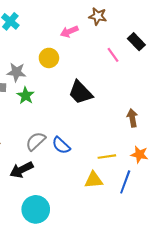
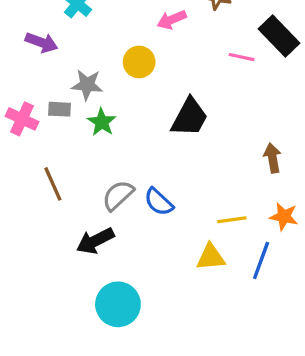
black rectangle: (136, 42) -> (279, 36), size x1.4
pink line: (113, 55) -> (242, 57), turned -42
black trapezoid: (80, 92) -> (190, 117), turned -108

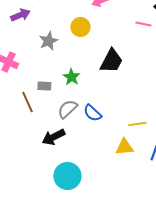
purple arrow: (42, 42) -> (20, 15), turned -42
gray star: (87, 85) -> (48, 41), turned -30
gray rectangle: (59, 109) -> (44, 86), moved
green star: (102, 122) -> (71, 77), moved

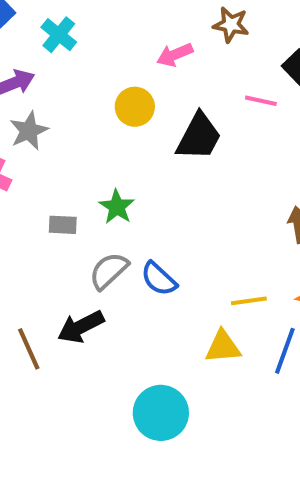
gray star: (48, 41) -> (29, 131), moved
black trapezoid: (111, 61) -> (199, 137), moved
brown line: (27, 102) -> (29, 349), moved
cyan circle: (67, 176) -> (161, 413), moved

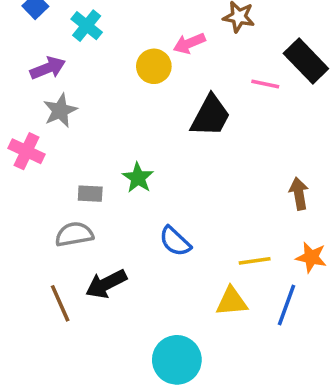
yellow circle: (135, 107) -> (154, 66), moved
gray semicircle: (109, 271) -> (74, 234), moved, turned 33

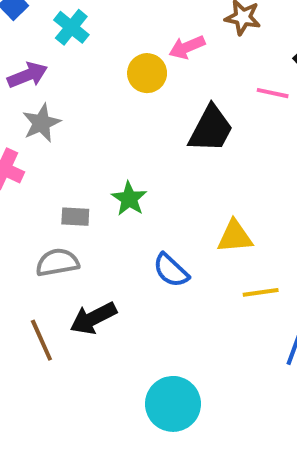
yellow triangle: (232, 302) -> (235, 237), moved

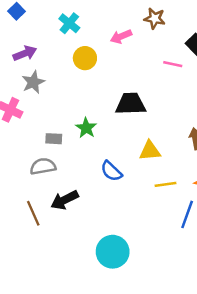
cyan cross: (71, 27) -> (69, 23), moved
yellow circle: (147, 73) -> (85, 58), moved
black trapezoid: (211, 129) -> (131, 104), moved, turned -120

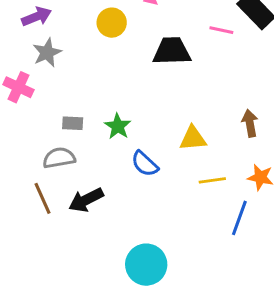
black trapezoid: (131, 104) -> (172, 51), moved
green star: (86, 128) -> (118, 126), moved
brown line: (33, 213) -> (43, 198), moved

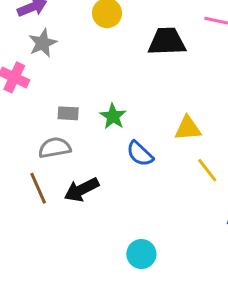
yellow line: (212, 180) -> (207, 170), turned 60
cyan circle: (146, 265) -> (141, 254), size x0.7

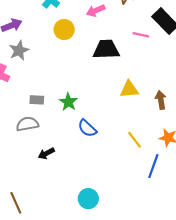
yellow triangle: (188, 128) -> (129, 89), moved
brown line: (38, 188) -> (16, 203), moved
black arrow: (82, 190) -> (46, 153), size x0.7

